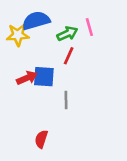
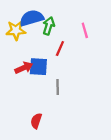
pink line: (89, 27) -> (85, 30), moved
green arrow: (67, 34) -> (49, 26), moved, turned -48

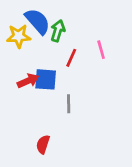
blue semicircle: (32, 18) -> (38, 21), turned 65
pink line: (85, 30) -> (101, 50), moved

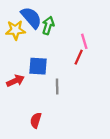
red line: (71, 58) -> (79, 57), moved
red arrow: (28, 81) -> (15, 81), moved

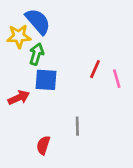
green arrow: (48, 26) -> (36, 54), moved
pink line: (84, 41) -> (117, 79), moved
gray line: (57, 86) -> (77, 126), moved

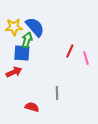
blue semicircle: (38, 21) -> (35, 27), moved
blue square: (46, 80) -> (22, 53), moved
red semicircle: (43, 145) -> (32, 107), turned 88

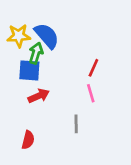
pink line: (86, 58) -> (91, 93), moved
red arrow: (14, 72) -> (39, 96), moved
red semicircle: (32, 107) -> (28, 140), moved, turned 88

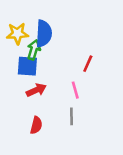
blue semicircle: (47, 36) -> (44, 34), turned 44
pink line: (91, 93) -> (75, 90), moved
red semicircle: (28, 140) -> (36, 125), moved

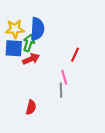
blue square: (27, 66) -> (14, 48), moved
red arrow: (36, 90) -> (31, 59), moved
gray line: (71, 116) -> (61, 90), moved

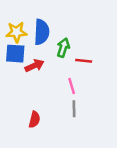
green arrow: (29, 43) -> (63, 48), moved
red line: (75, 55) -> (84, 61), turned 72
gray line: (61, 90) -> (74, 109), moved

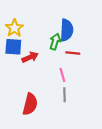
yellow star: (16, 32) -> (14, 28), turned -30
blue semicircle: (42, 32) -> (67, 30), moved
red semicircle: (34, 120) -> (30, 104), size x1.5

